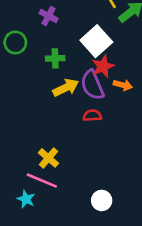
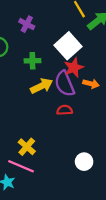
white circle: (102, 200) -> (84, 162), moved

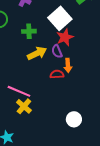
purple semicircle: (65, 84) -> (57, 51), size x0.6
orange arrow: (91, 84) -> (68, 65), moved, turned 72
pink line: (21, 166) -> (19, 91), moved

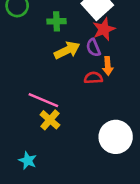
white circle: (74, 119) -> (116, 137), size x1.6

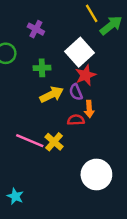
yellow cross: (50, 120) -> (54, 142), moved

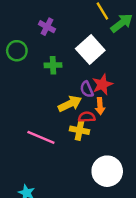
red star: (86, 75) -> (102, 84), moved
yellow arrow: (52, 95) -> (70, 104), moved
yellow cross: (54, 142) -> (79, 130), moved, turned -30

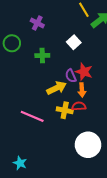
white square: (90, 50) -> (74, 42), size x0.6
red star: (102, 84) -> (84, 72), turned -30
red semicircle: (87, 117) -> (79, 106), moved

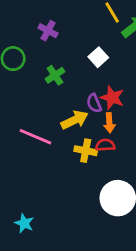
green cross: (42, 55) -> (55, 75), turned -32
pink line: (32, 116) -> (35, 137), moved

